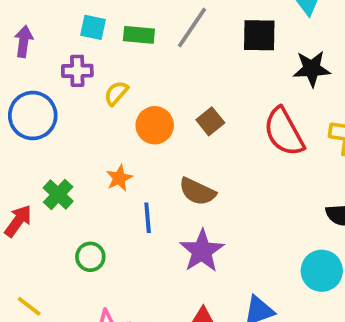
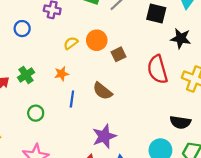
yellow semicircle: (116, 93) -> (71, 43), moved
blue circle: (33, 116) -> (22, 29), size x0.6
orange circle: (155, 125) -> (97, 40), moved
purple star: (202, 251) -> (104, 136), moved

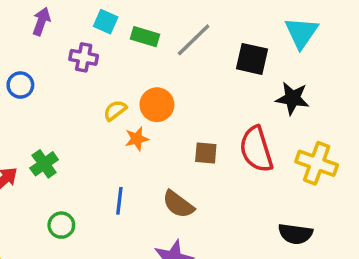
blue circle: (22, 29) -> (20, 85), moved
brown square: (119, 54) -> (206, 153), moved, turned 32
orange star: (62, 74) -> (137, 139), moved
brown semicircle: (102, 91) -> (178, 204), moved

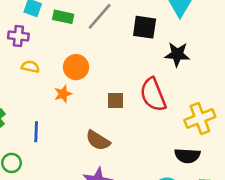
yellow semicircle: (115, 110) -> (30, 67), moved, turned 54
yellow cross: (317, 163) -> (200, 118), moved, turned -36
blue line: (119, 201) -> (36, 132), moved

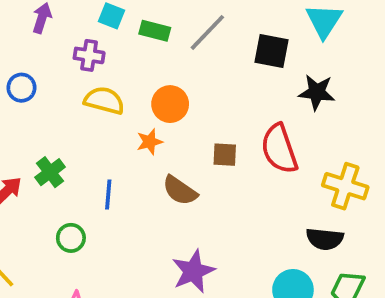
yellow semicircle: (30, 67) -> (104, 101), size x1.5
yellow cross: (200, 118) -> (345, 186), turned 36
brown semicircle: (98, 140) -> (180, 191), moved

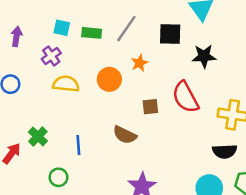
purple cross: (89, 55) -> (51, 56), turned -36
orange star: (150, 142) -> (140, 63), moved

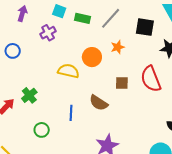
yellow semicircle: (66, 84) -> (68, 71), moved
blue line: (78, 145) -> (71, 113), moved

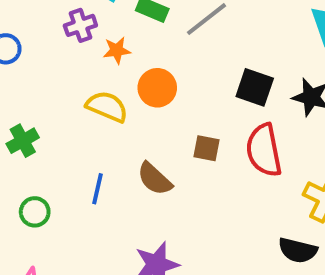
black square: (145, 27) -> (255, 87), moved
orange star: (118, 47) -> (117, 50), moved

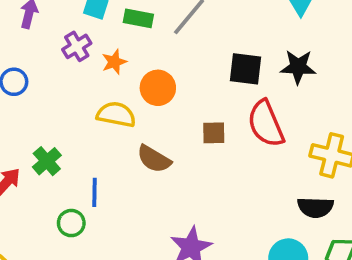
brown semicircle: (155, 179) -> (154, 159), moved
blue line: (98, 189) -> (94, 192), moved

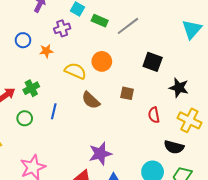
orange star: (114, 62) -> (46, 51), moved
black star: (298, 67) -> (179, 88), moved
red semicircle: (266, 124) -> (154, 115), moved, size x0.6
green circle: (71, 223) -> (25, 118), moved

